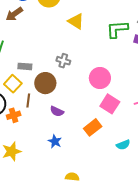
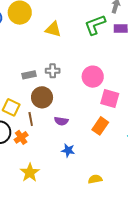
gray rectangle: (25, 66) -> (29, 75), moved

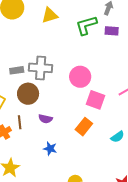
yellow triangle: (53, 29) -> (50, 15), moved, turned -36
gray cross: (53, 71) -> (41, 68), size x1.6
brown line: (31, 119) -> (20, 122), moved

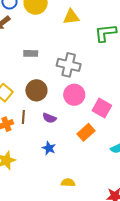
gray cross: (41, 68) -> (69, 65), moved
gray rectangle: (17, 70) -> (31, 53), moved
pink circle: (80, 77) -> (74, 95), moved

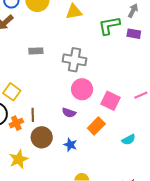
brown circle: (36, 90) -> (42, 137), moved
purple semicircle: (49, 118) -> (69, 113), moved
blue star: (49, 148) -> (70, 145), moved

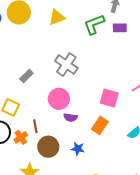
gray rectangle: (36, 51) -> (26, 76), moved, turned -32
gray cross: (74, 60) -> (66, 64), turned 35
pink circle: (82, 89) -> (59, 99), moved

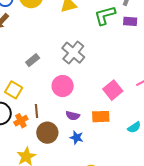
pink square: (109, 98) -> (113, 90), turned 30
purple semicircle: (71, 117) -> (73, 116), moved
orange rectangle: (100, 125) -> (101, 117), turned 48

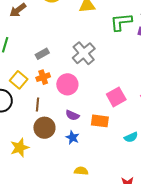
orange cross: (21, 121) -> (43, 77), moved

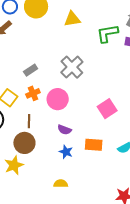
orange rectangle: (100, 121) -> (94, 145), moved
brown circle: (44, 128) -> (24, 143), moved
yellow semicircle: (81, 171) -> (61, 184), moved

